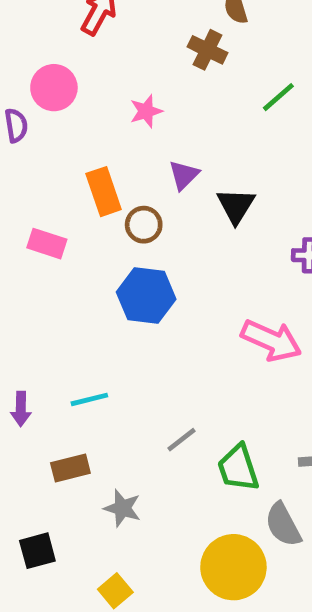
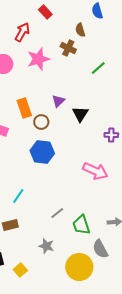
pink star: (146, 111) -> (38, 59), moved, size x1.6
cyan line: (89, 399) -> (18, 196), turned -42
gray star: (122, 508) -> (46, 246), moved
yellow square: (115, 591) -> (20, 270), moved

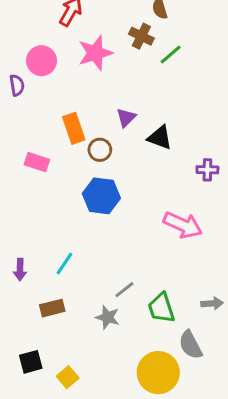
green line: (98, 68) -> (171, 55), moved
black triangle: (80, 114) -> (160, 137), turned -42
gray star: (46, 246) -> (108, 317), moved

